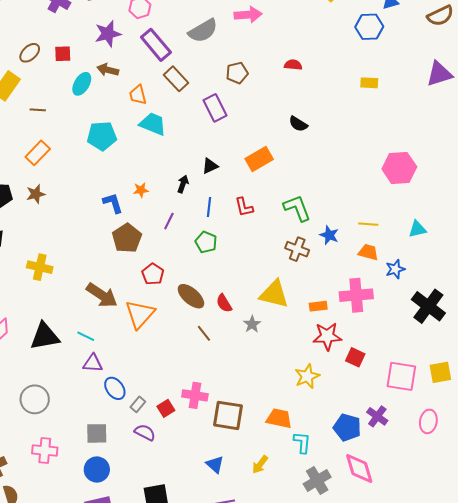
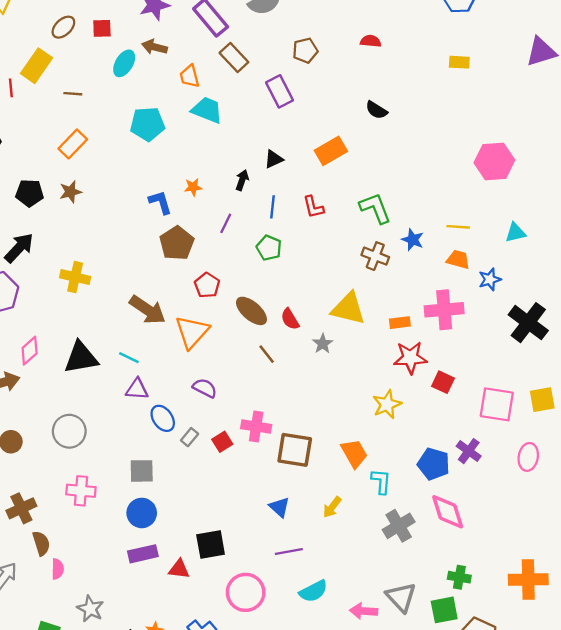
orange trapezoid: (279, 418) -> (354, 453), turned 48
purple semicircle: (145, 432) -> (205, 388), moved

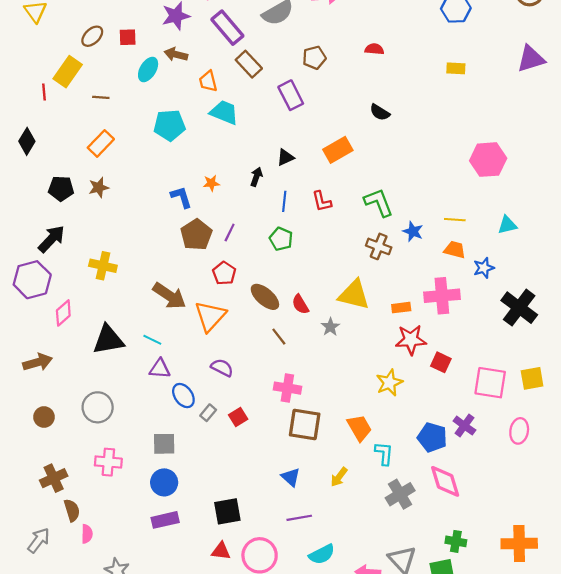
purple line: (226, 223) -> (230, 233), moved
pink diamond: (30, 351) -> (63, 313), moved
pink cross: (256, 427) -> (287, 388), moved
red triangle: (179, 569) -> (221, 551), moved

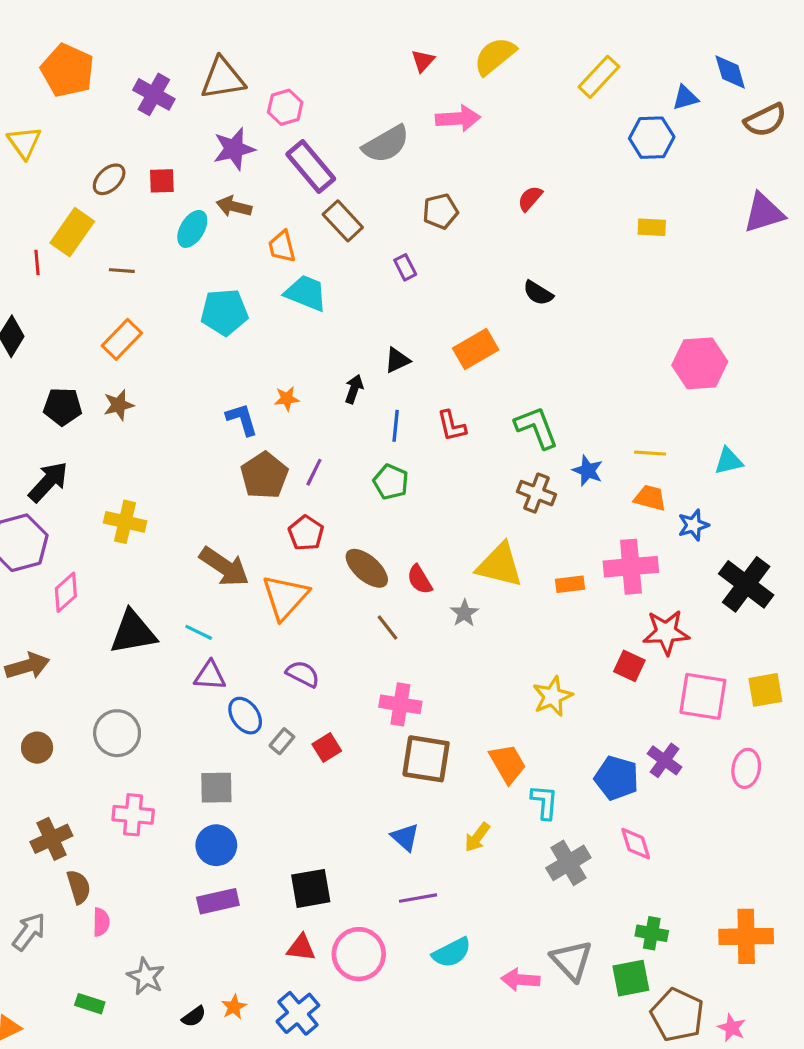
red semicircle: (374, 49) -> (530, 198), turned -54
purple rectangle: (291, 95) -> (405, 267), size x0.6
red star: (411, 340) -> (666, 632), moved
pink diamond: (445, 481) -> (636, 844), size x0.7

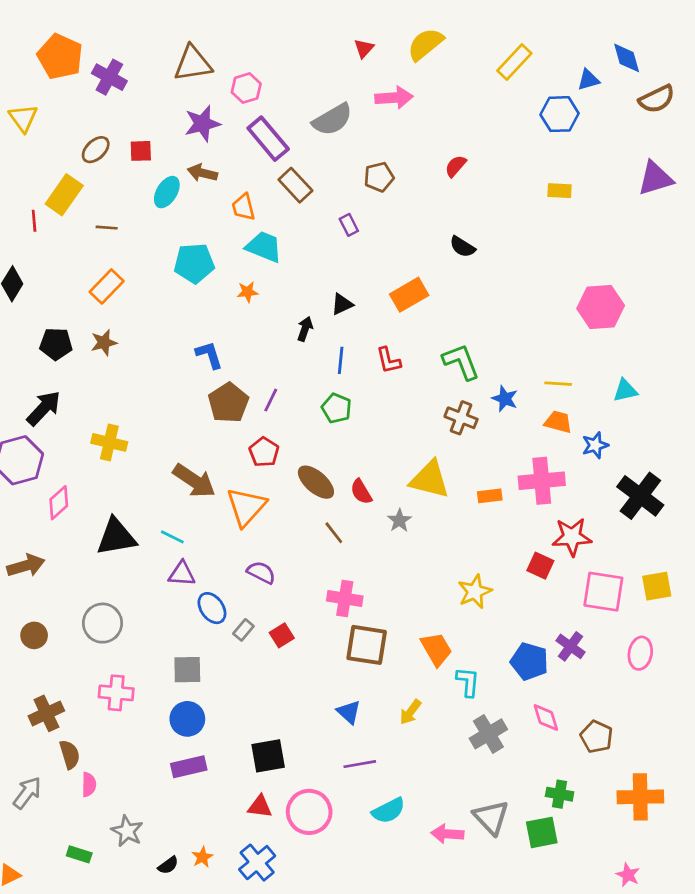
purple cross: (154, 94) -> (109, 77), moved
orange star: (287, 399) -> (248, 292), moved
brown pentagon: (677, 1015) -> (596, 737), moved, size x0.7

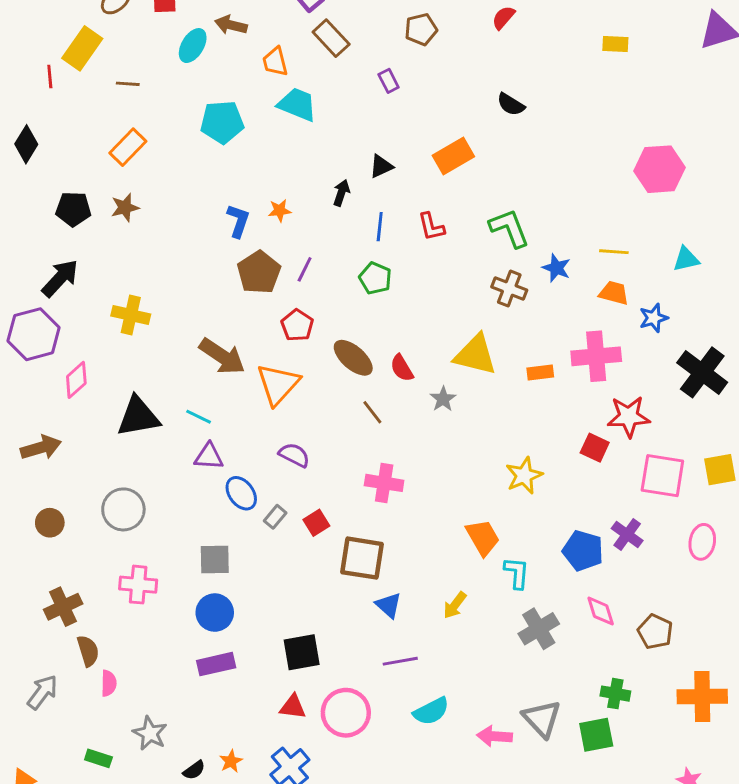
orange star: (248, 292) -> (280, 210), moved
blue L-shape: (209, 355) -> (238, 221), turned 36
brown square: (367, 645) -> (362, 558), moved

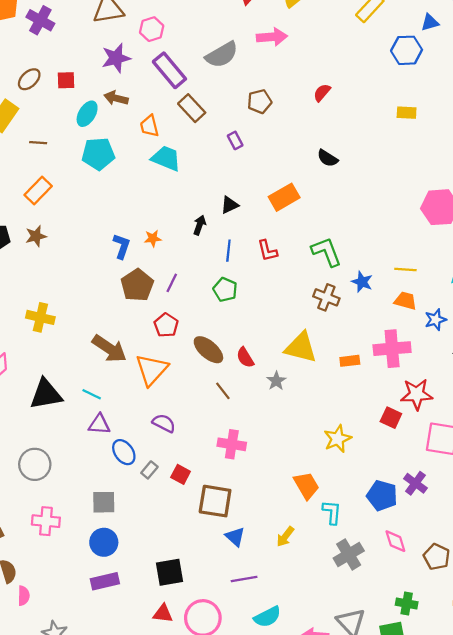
cyan pentagon: (222, 122) -> (98, 154), moved
red square: (316, 523) -> (181, 474), turned -30

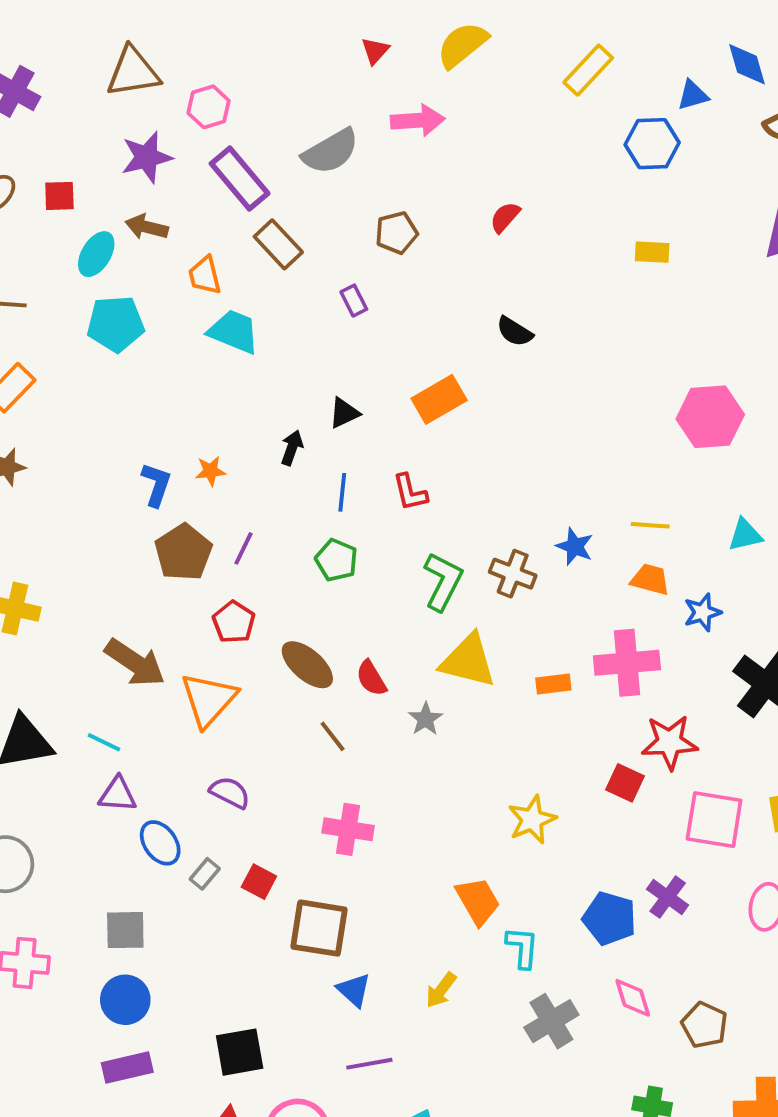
green L-shape: (326, 252) -> (443, 581), moved, turned 48

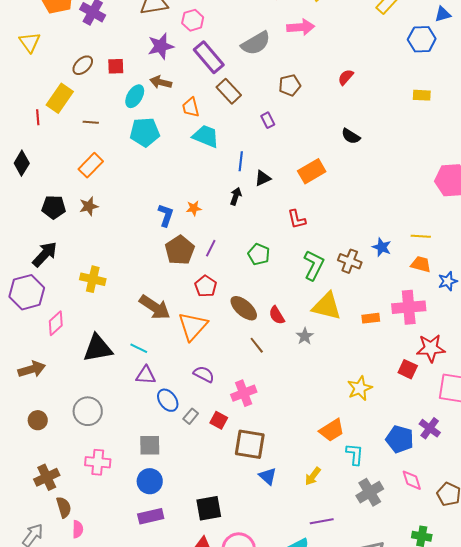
blue line: (342, 492) -> (241, 161), moved
pink cross: (348, 829) -> (244, 393), moved, turned -30
orange trapezoid: (478, 901) -> (332, 430), turned 88
purple line: (369, 1064) -> (322, 521), moved

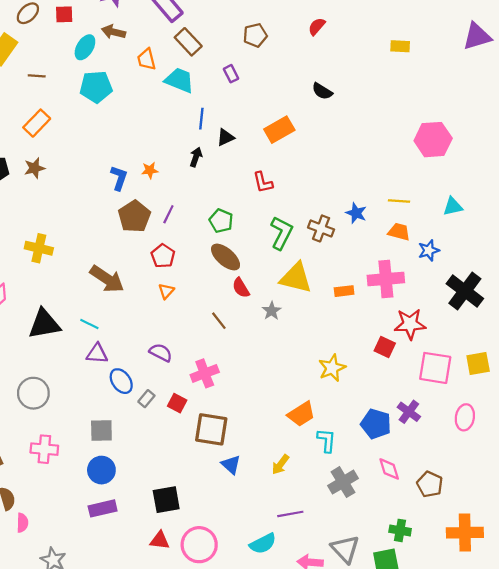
cyan trapezoid: (206, 136) -> (179, 80), moved
brown ellipse: (244, 308) -> (226, 257), moved
orange triangle: (193, 326) -> (166, 291), moved, size x0.5

